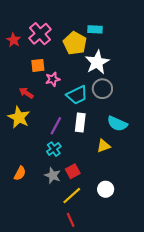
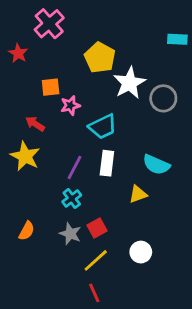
cyan rectangle: (95, 29) -> (177, 39), moved
pink cross: (40, 34) -> (49, 24), moved
gray circle: (102, 89) -> (163, 98), moved

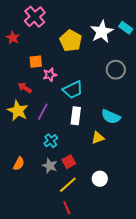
cyan rectangle: (177, 39) -> (126, 28), turned 32
white star: (129, 83) -> (102, 32), moved
purple line: (75, 167) -> (43, 112), moved

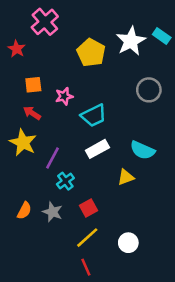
orange square: (36, 62) -> (33, 85), moved
purple line: (43, 112) -> (53, 158), moved
white rectangle: (76, 116) -> (97, 149), turned 54
gray star: (50, 166) -> (53, 212), moved
white circle: (100, 179) -> (128, 243), moved

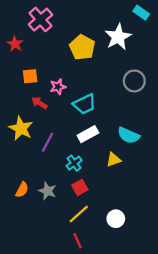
cyan rectangle: (162, 36) -> (141, 13), moved
red arrow: (32, 113) -> (39, 103), moved
cyan cross: (65, 181) -> (74, 163), moved

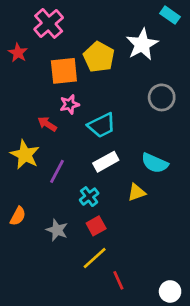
orange square: (30, 76) -> (64, 71), moved, size x1.5
orange semicircle: (22, 190) -> (18, 216), moved
white circle: (116, 219) -> (170, 291), moved
red line: (78, 241) -> (118, 280), moved

